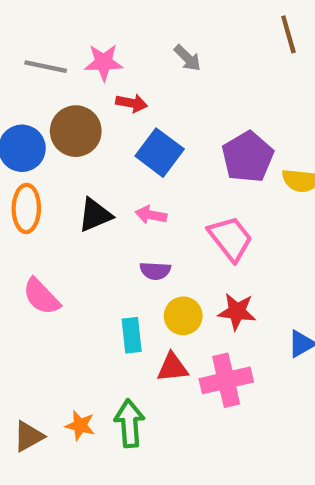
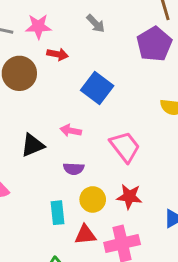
blue square: (160, 153) -> (97, 88), moved
purple pentagon: (248, 157) -> (154, 44), moved
black triangle: (95, 215) -> (33, 145), moved

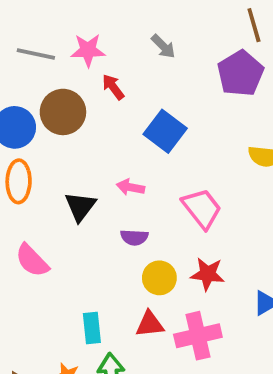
red arrow: (57, 54) -> (113, 87), turned -138
black triangle: (33, 145) -> (80, 206), turned -30
cyan rectangle: (57, 213) -> (92, 328), moved

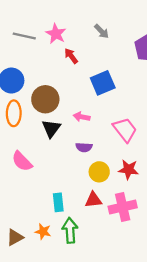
pink star: (88, 50) -> (56, 34), turned 30
brown circle: (63, 112) -> (45, 99), moved
blue square: (165, 131) -> (103, 83), turned 30

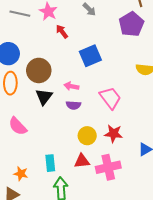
purple semicircle: (84, 147) -> (73, 105), moved
orange star: (43, 232) -> (21, 174), moved

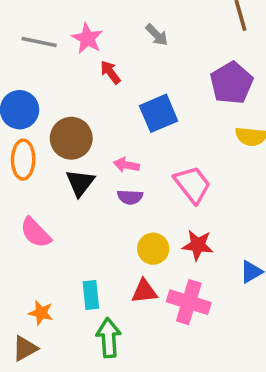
purple pentagon: (131, 24) -> (232, 83), moved
pink cross: (108, 167) -> (189, 302), turned 30

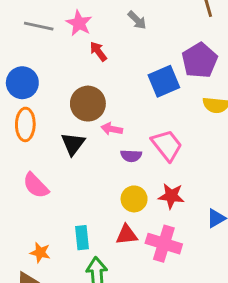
blue square: (159, 113) -> (164, 81), moved
brown circle: (71, 138) -> (88, 104), moved
purple semicircle: (130, 197) -> (131, 156), moved

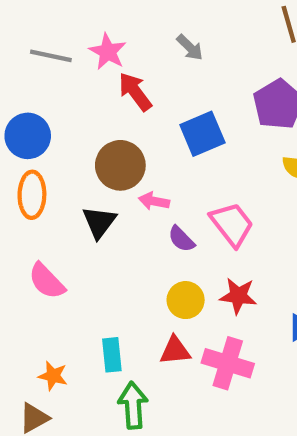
red arrow: (98, 51) -> (135, 92), size x1.4
blue square: (164, 81) -> (202, 134), moved
purple semicircle: (131, 156) -> (181, 239), turned 42

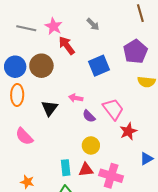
brown circle: (120, 165) -> (41, 66), moved
red star: (238, 296) -> (128, 131), moved, turned -30
cyan rectangle: (112, 355) -> (66, 168), moved

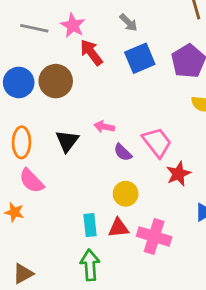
blue square: (99, 66) -> (140, 58), moved
orange ellipse: (17, 95) -> (22, 142), moved
orange star: (27, 182) -> (14, 212), moved

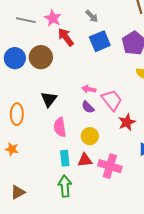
pink arrow: (104, 127) -> (89, 89), moved
orange ellipse: (22, 142) -> (17, 114), moved
pink semicircle: (31, 181) -> (60, 127), moved, turned 36

